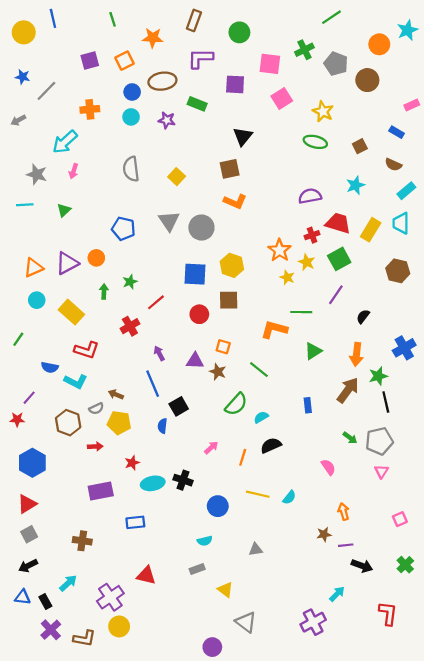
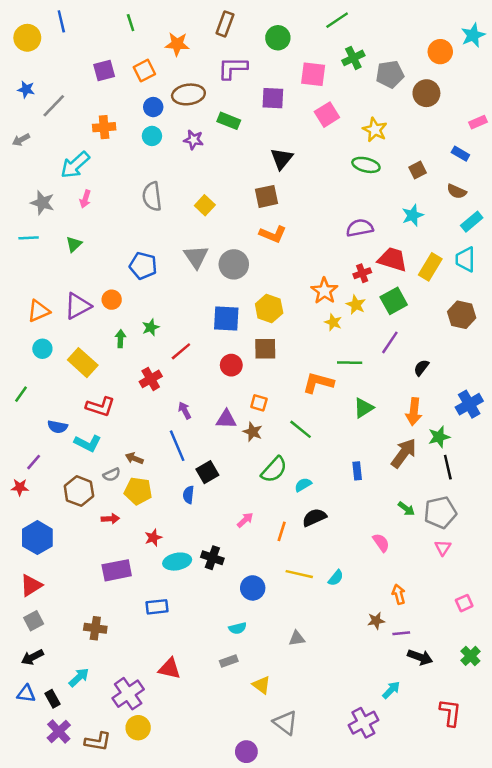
green line: (332, 17) -> (337, 20), moved
gray pentagon: (336, 64) -> (390, 74), turned -30

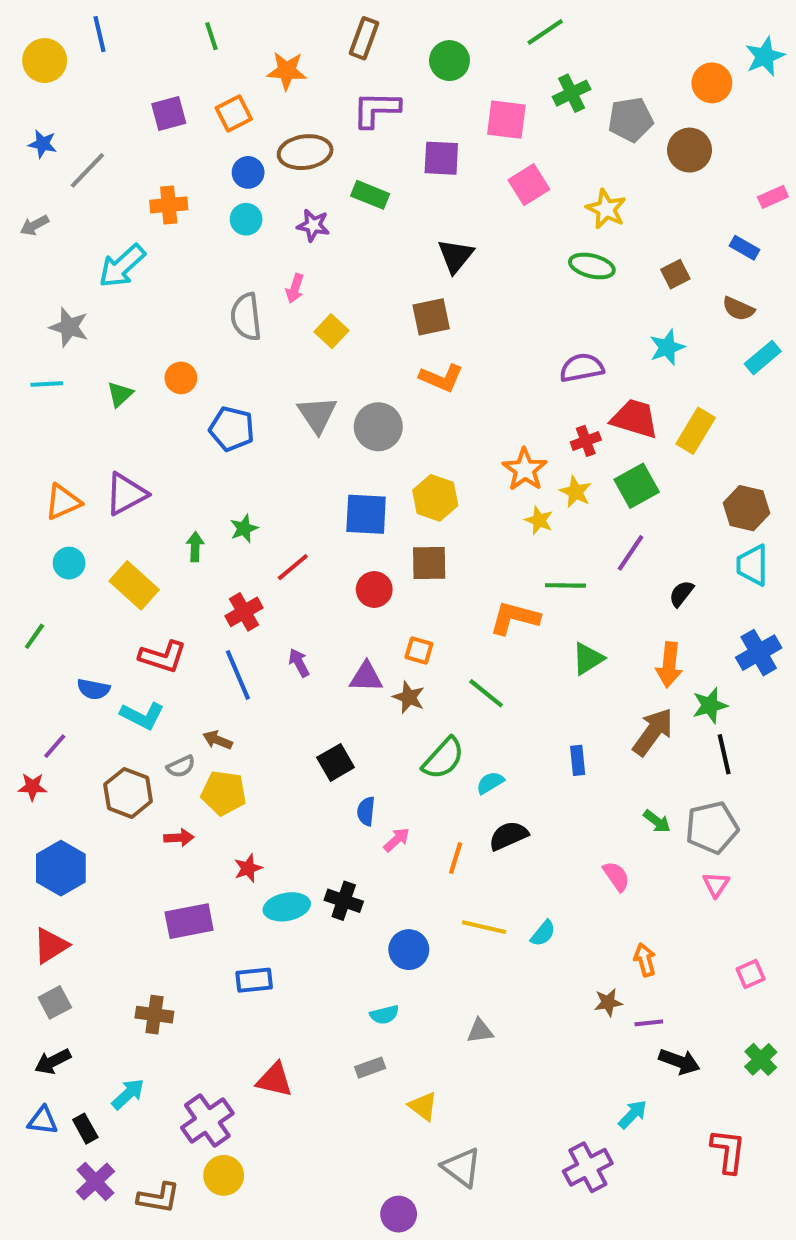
pink arrow: (85, 199) -> (295, 288), moved
cyan trapezoid: (465, 259) -> (753, 565), moved
orange circle: (112, 300) -> (181, 378), moved
blue line: (177, 446) -> (238, 675), moved
blue semicircle: (188, 495) -> (366, 811), moved

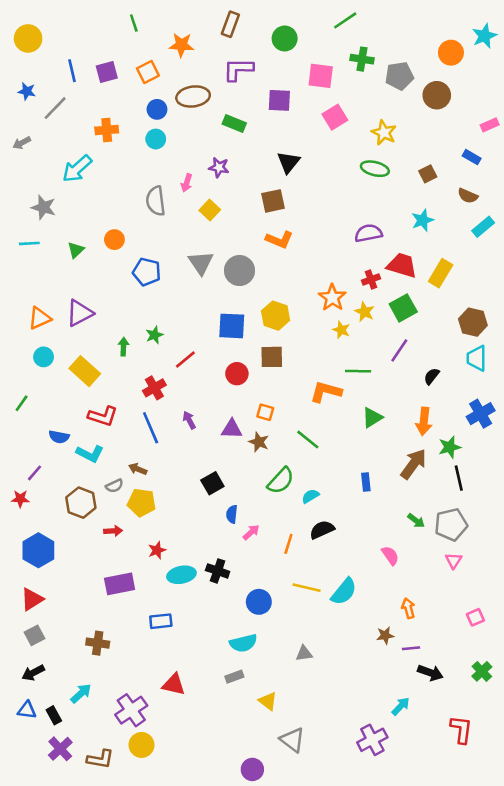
blue line: (100, 34) -> (72, 71), moved
green cross: (572, 93) -> (362, 59), turned 35
purple star: (313, 225) -> (219, 167), moved
cyan semicircle: (543, 933) -> (344, 592), size x1.6
cyan semicircle: (384, 1015) -> (243, 643), size x1.5

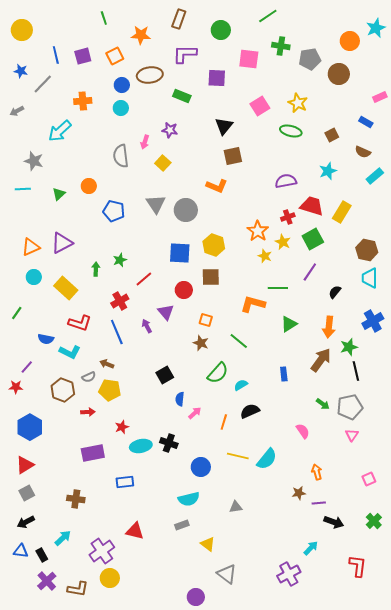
pink square: (335, 117) -> (260, 106), moved
brown square: (273, 201) -> (233, 156), moved
purple triangle: (232, 429) -> (166, 312), moved, turned 48

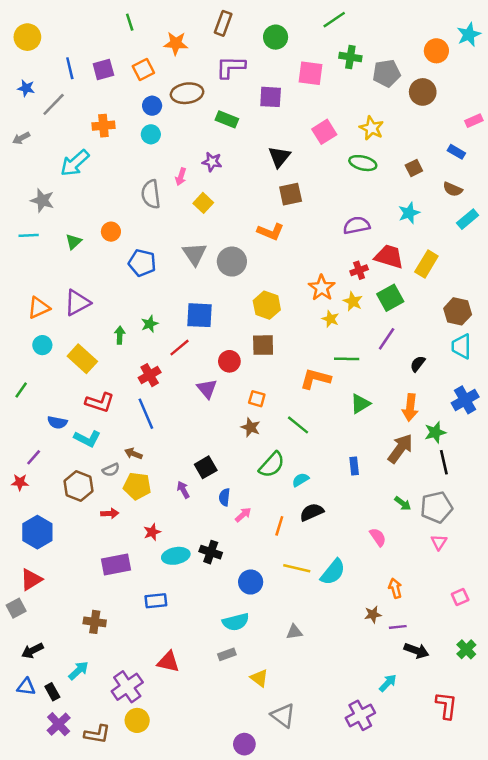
blue square: (180, 253) -> (199, 315), moved
purple arrow: (147, 326) -> (183, 490), moved
gray square: (27, 493) -> (16, 608), moved

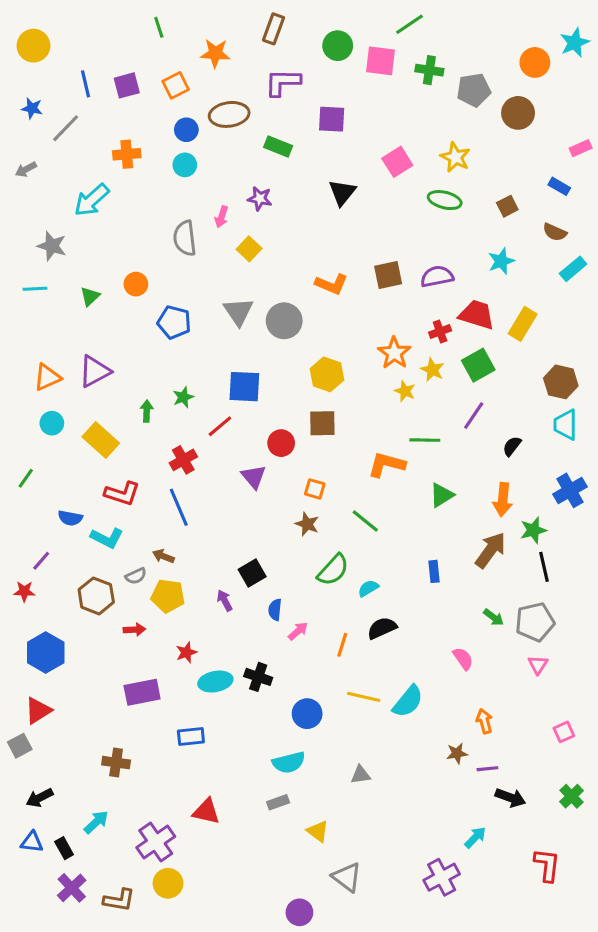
pink square: (310, 73) -> (380, 61), moved
brown square: (291, 194) -> (388, 275), moved

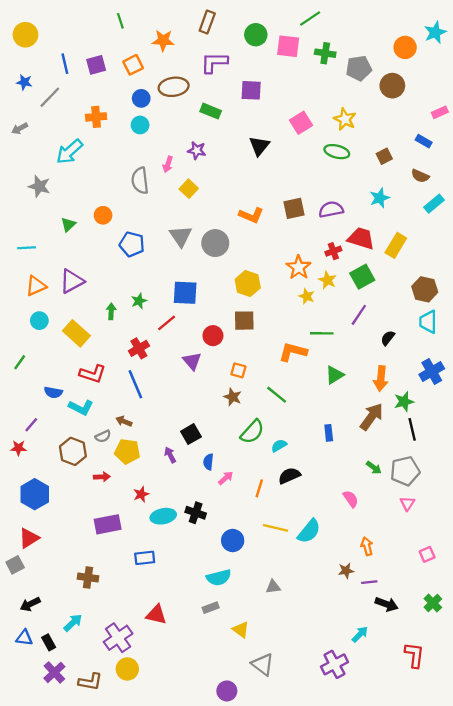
cyan line: (35, 289) -> (27, 248), moved

